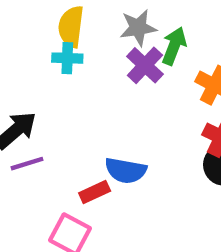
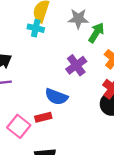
purple cross: (145, 65) -> (76, 65), moved
red rectangle: (95, 192) -> (43, 117), moved

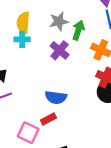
purple cross: (76, 65) -> (60, 50), moved

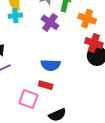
red rectangle: (48, 119) -> (46, 85), turned 48

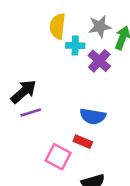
cyan cross: (15, 16) -> (75, 46), moved

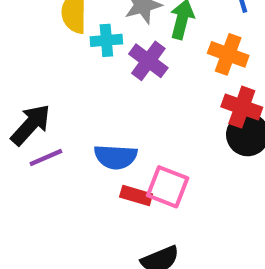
blue semicircle: (93, 116) -> (116, 157), moved
pink square: (58, 157) -> (168, 187), moved

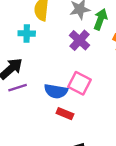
cyan cross: (106, 40) -> (27, 33), moved
pink square: (168, 187) -> (80, 83), moved

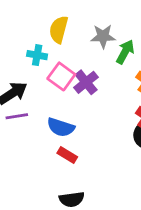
purple cross: (80, 40) -> (86, 82), moved
pink square: (80, 83) -> (61, 76), moved

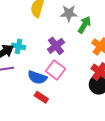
cyan cross: (37, 55) -> (19, 46), moved
pink square: (61, 76) -> (55, 70), moved

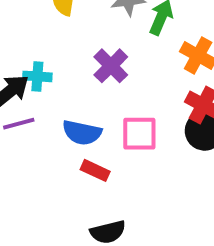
pink square: (55, 70) -> (139, 134), moved, turned -30

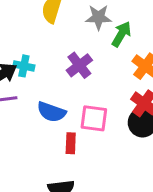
red rectangle: (95, 170) -> (71, 143), moved, turned 60

